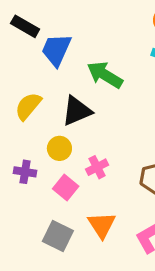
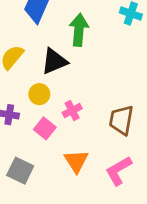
green arrow: (105, 75) -> (79, 30), turned 64
gray square: (58, 236) -> (20, 171), moved

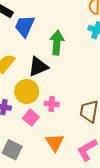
yellow circle: (39, 94) -> (27, 92), size x1.5
pink cross: (72, 111) -> (52, 104), turned 32

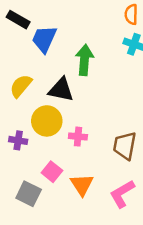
black triangle: (38, 67) -> (61, 90), turned 35
pink square: (31, 118) -> (52, 172), moved

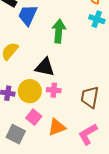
black triangle: (61, 90) -> (45, 67), moved
yellow circle: (47, 121) -> (30, 91), moved
orange triangle: (82, 185) -> (57, 127), turned 42

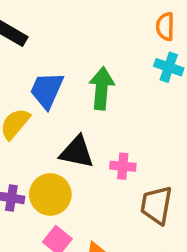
blue trapezoid: (28, 15) -> (47, 90), moved
pink cross: (54, 90) -> (123, 166), moved

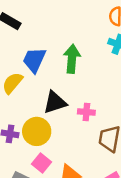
black triangle: (77, 152) -> (55, 102), turned -30

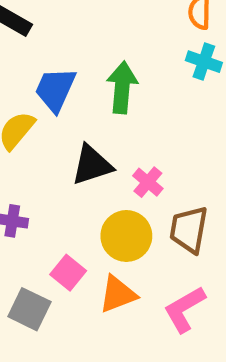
pink cross: (86, 112) -> (148, 182), turned 35
yellow circle: (37, 131) -> (126, 236), moved

